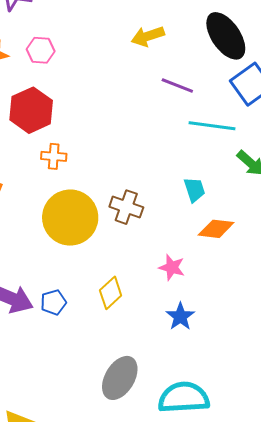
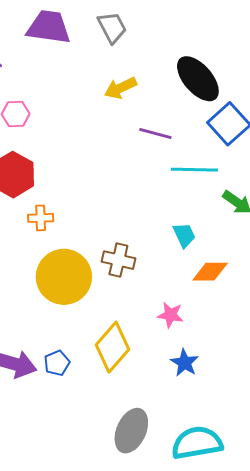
yellow diamond: (111, 293) -> (113, 347), size x1.5

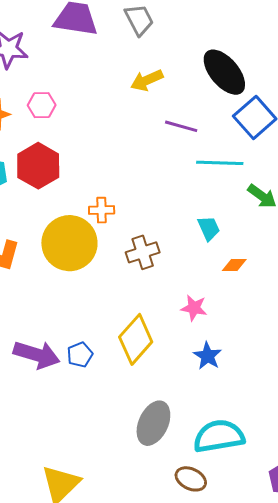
orange cross: (41, 218) -> (102, 210), moved
brown cross: (118, 260) -> (143, 252), turned -32
orange diamond: (210, 272) -> (234, 265), size x0.7
yellow circle: (64, 277) -> (69, 243), moved

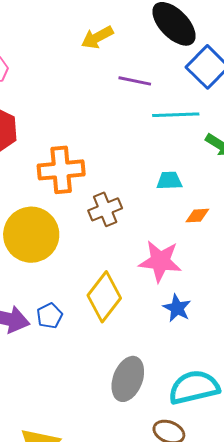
orange cross: (102, 210) -> (61, 170), size x1.8
cyan trapezoid: (209, 228) -> (169, 181), turned -64
yellow circle: (69, 243) -> (31, 235), moved
pink star: (194, 308) -> (160, 261), size x1.6

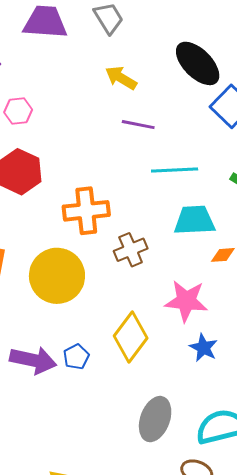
yellow arrow: (97, 37) -> (121, 78), turned 60
purple line: (135, 81) -> (138, 125), moved
cyan line: (176, 115) -> (175, 170), moved
cyan trapezoid: (169, 181) -> (195, 220), size x1.6

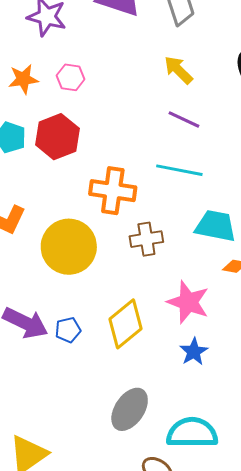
cyan line: (175, 170) -> (179, 170), moved

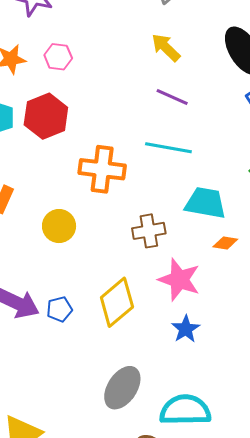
brown cross: (146, 239) -> (149, 231), moved
yellow circle: (69, 247) -> (59, 226), size x0.6

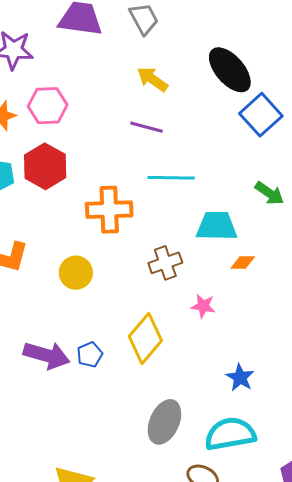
pink hexagon: (58, 57) -> (48, 106), size x1.4
purple line: (172, 97) -> (147, 127), moved
pink star: (179, 280) -> (203, 306), size x0.6
blue star: (186, 329) -> (240, 377), moved

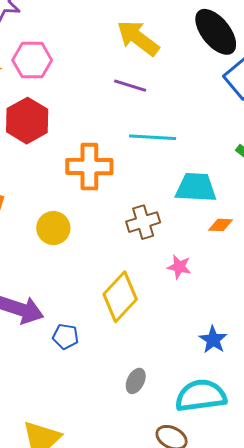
yellow arrow: (152, 79) -> (138, 38), size x1.4
blue pentagon: (90, 355) -> (66, 336), moved, turned 30
gray ellipse: (164, 422) -> (136, 381), size x0.6

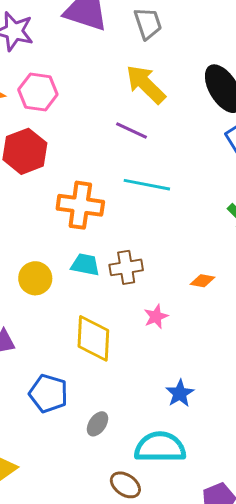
cyan trapezoid: (196, 187) -> (85, 265), moved, size x0.7
yellow circle: (53, 228) -> (35, 278), moved
pink star: (179, 267) -> (156, 317), turned 30
yellow diamond: (120, 297) -> (93, 338), turned -48
blue pentagon: (66, 336) -> (48, 393), moved, size x1.5

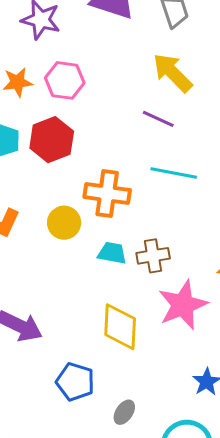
yellow circle: (35, 278) -> (64, 223), moved
pink star: (156, 317) -> (183, 305), size x2.0

